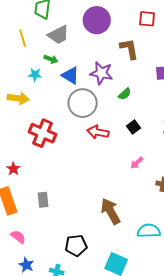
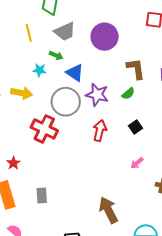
purple circle: (97, 20) -> (105, 37), moved
brown L-shape: (129, 49) -> (136, 69), moved
purple star: (101, 73) -> (97, 95), moved
gray circle: (83, 103) -> (66, 102), moved
red arrow: (98, 132) -> (100, 131), turned 90

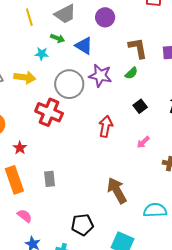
purple circle: (105, 37) -> (105, 17), size x0.7
blue triangle: (75, 73) -> (84, 46), moved
red arrow: (100, 131) -> (106, 126), moved

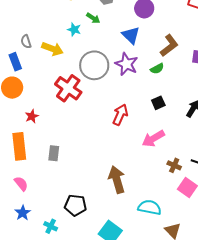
blue triangle: (84, 46) -> (131, 35), moved
brown L-shape: (138, 48) -> (169, 46), turned 50
pink arrow: (143, 142) -> (153, 139), size x1.6

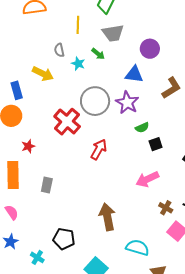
blue triangle: (131, 35) -> (134, 74), turned -42
gray semicircle: (26, 42) -> (59, 50), moved
yellow arrow: (52, 49) -> (43, 74), moved
green semicircle: (157, 69) -> (142, 128), moved
red arrow: (120, 115) -> (99, 149), moved

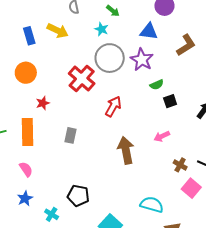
cyan star: (78, 64) -> (101, 29), moved
blue rectangle: (17, 90) -> (29, 36), moved
pink arrow: (147, 179) -> (162, 136), size x0.7
gray rectangle: (47, 185) -> (71, 135), moved
brown arrow: (107, 217) -> (126, 150), moved

